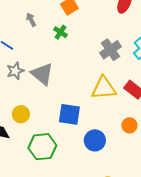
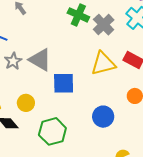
green cross: (60, 32) -> (78, 15), moved, size x1.5
blue square: (69, 114) -> (64, 83), moved

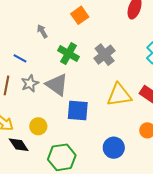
green cross: (78, 15) -> (68, 54), moved
gray cross: (104, 25) -> (105, 55), moved

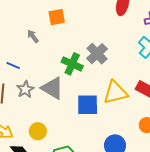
orange square: (80, 15) -> (57, 17), moved, turned 30
green cross: (68, 54) -> (72, 64), moved
blue square: (78, 111) -> (88, 105), moved

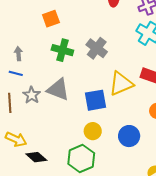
gray arrow: (33, 36) -> (18, 54), moved, turned 40
green cross: (72, 64) -> (62, 50), moved
yellow circle: (38, 131) -> (93, 131), moved

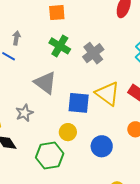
yellow triangle: (121, 84) -> (108, 94), turned 44
gray star: (32, 95) -> (24, 113), moved

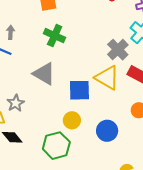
gray cross: (93, 53) -> (118, 50), moved
gray star: (24, 113) -> (16, 103), moved

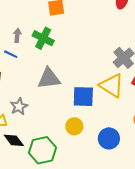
green cross: (55, 36) -> (43, 38), moved
gray triangle: (44, 74) -> (49, 78), turned -40
green hexagon: (56, 146) -> (42, 150), moved

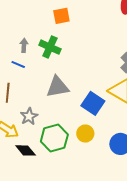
blue square: (83, 97) -> (93, 103), turned 35
green hexagon: (42, 150) -> (54, 138), moved

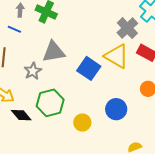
gray star: (29, 116) -> (33, 71), moved
yellow circle: (85, 134) -> (82, 123), moved

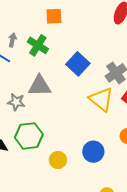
blue square: (89, 68) -> (78, 64), moved
gray star: (33, 71) -> (16, 102), turned 30

